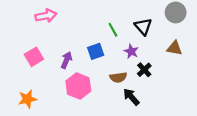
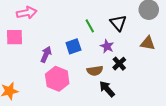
pink square: (34, 57) -> (14, 37), moved, turned 30

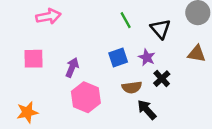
green line: (90, 26) -> (126, 20), moved
pink square: (14, 37) -> (34, 59), moved
blue square: (73, 46) -> (118, 57), moved

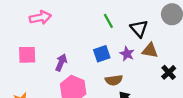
brown triangle: (197, 54) -> (150, 50), moved
black cross: (162, 79) -> (169, 72), moved

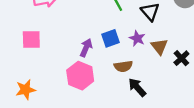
brown triangle: (150, 50) -> (159, 47), moved, turned 42
purple arrow: (61, 63) -> (86, 48), moved

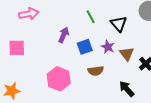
purple arrow: (86, 48) -> (64, 35), moved
black arrow: (137, 87) -> (127, 89), moved

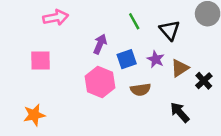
brown triangle: (127, 54) -> (180, 68), turned 35
pink hexagon: (59, 79) -> (100, 82), moved

